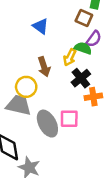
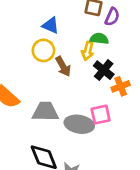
purple semicircle: (94, 39) -> (112, 17), moved
yellow circle: (26, 87) -> (43, 50), moved
gray ellipse: (47, 124) -> (79, 124), turned -40

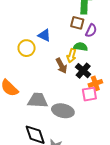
yellow circle: (43, 50) -> (27, 48), moved
brown arrow: (63, 66) -> (61, 66), moved
pink square: (101, 115) -> (89, 94), moved

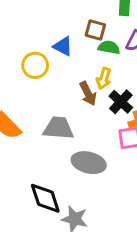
brown square: (77, 23) -> (95, 30), moved
green semicircle: (81, 47) -> (109, 47), moved
gray trapezoid: (38, 100) -> (58, 128), moved

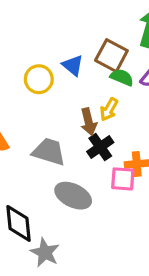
brown square: (95, 30) -> (111, 56), size x1.4
black cross: (121, 102) -> (100, 147), moved

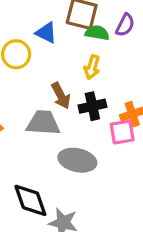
brown arrow: (89, 122) -> (61, 96), moved
black cross: (100, 147) -> (92, 106), turned 36

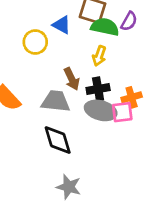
green semicircle: (97, 33) -> (105, 27), size x1.4
gray ellipse: (77, 160) -> (101, 110), moved
black diamond: (30, 200) -> (58, 140), moved

